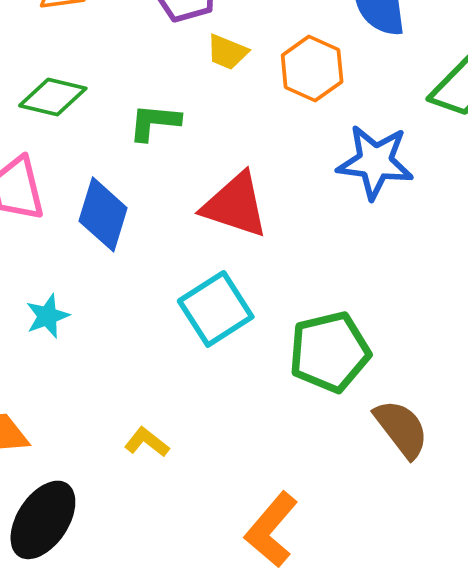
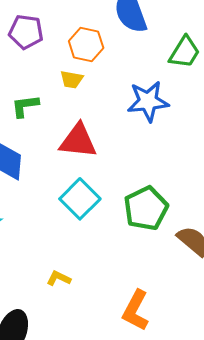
yellow trapezoid: (227, 52) -> (72, 80), moved
orange hexagon: (312, 69) -> (86, 44), moved

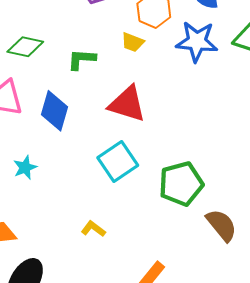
blue star: (148, 101) -> (197, 41), moved
yellow L-shape: (59, 278) -> (93, 229), moved

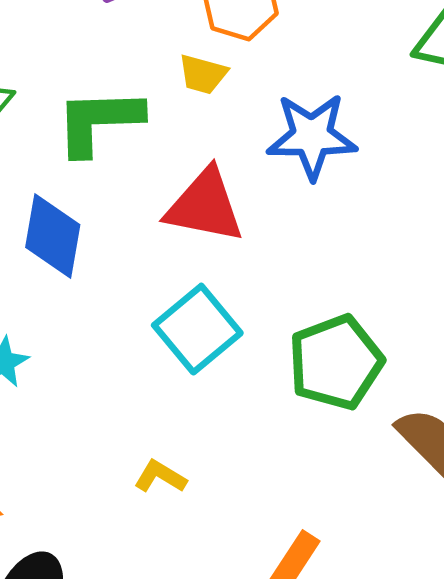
blue star: (197, 41) -> (312, 136), moved
green L-shape: (82, 59) -> (99, 121), size x1.5

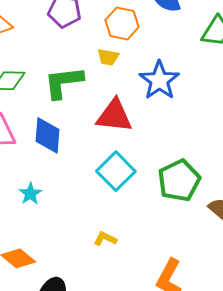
blue star: (312, 136) -> (159, 80), turned -30

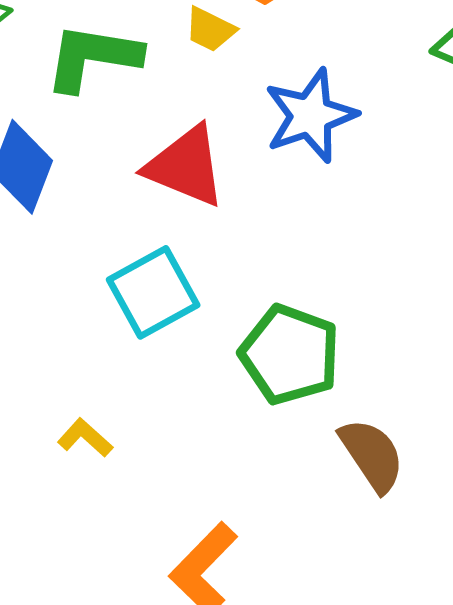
green pentagon: (179, 181) -> (290, 355), turned 30

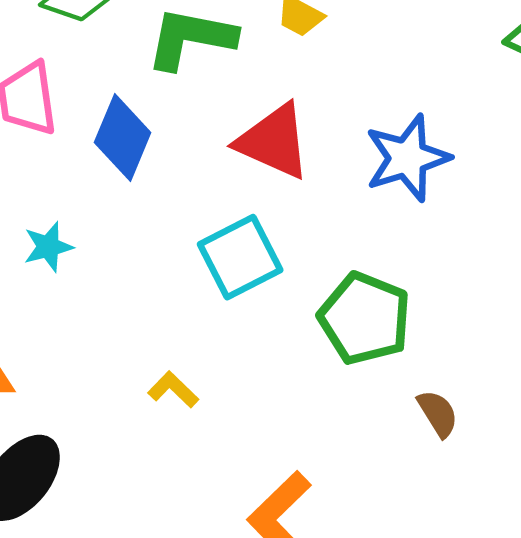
blue star: (311, 116) -> (407, 158), moved
brown semicircle: (372, 455) -> (438, 413), size x0.7

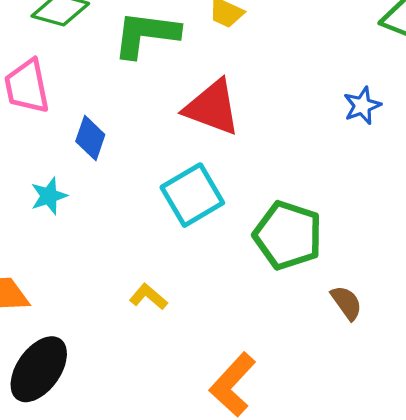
blue diamond: (123, 138) -> (90, 138), moved, size x0.7
blue star: (407, 158) -> (362, 106), moved, size x0.6

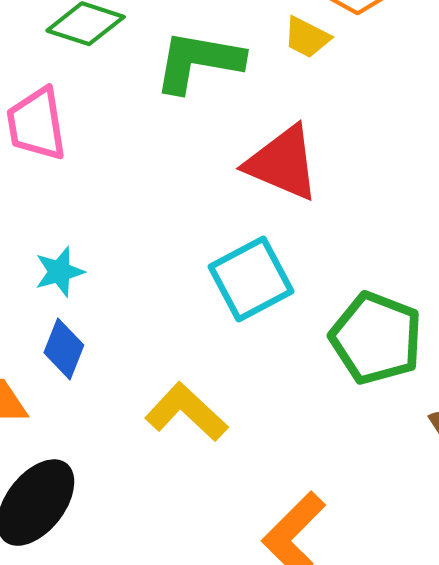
blue diamond: (90, 138) -> (64, 349), moved
yellow L-shape: (148, 297) -> (186, 412), size x1.6

